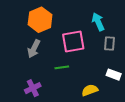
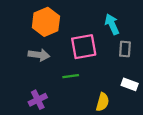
gray arrow: (34, 49) -> (39, 55), turned -108
yellow semicircle: (90, 90) -> (103, 102), turned 126

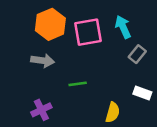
pink square: (84, 47) -> (88, 32), moved
gray rectangle: (125, 49) -> (137, 54), turned 35

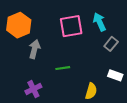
orange hexagon: (50, 24) -> (19, 25), moved
gray arrow: (43, 61) -> (34, 49), turned -84

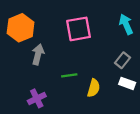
cyan arrow: (100, 22) -> (126, 24), moved
gray rectangle: (111, 44) -> (123, 60), moved
yellow semicircle: (91, 91) -> (94, 88), moved

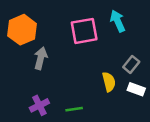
cyan arrow: (126, 24) -> (118, 21), moved
green line: (69, 75) -> (74, 109), moved
yellow semicircle: (94, 88) -> (109, 82), moved, turned -30

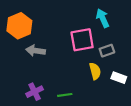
pink square: (84, 31) -> (82, 40), moved
gray arrow: (41, 58) -> (36, 51), turned -96
gray rectangle: (131, 64) -> (107, 51), moved, turned 32

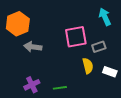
cyan arrow: (103, 18) -> (105, 17), moved

